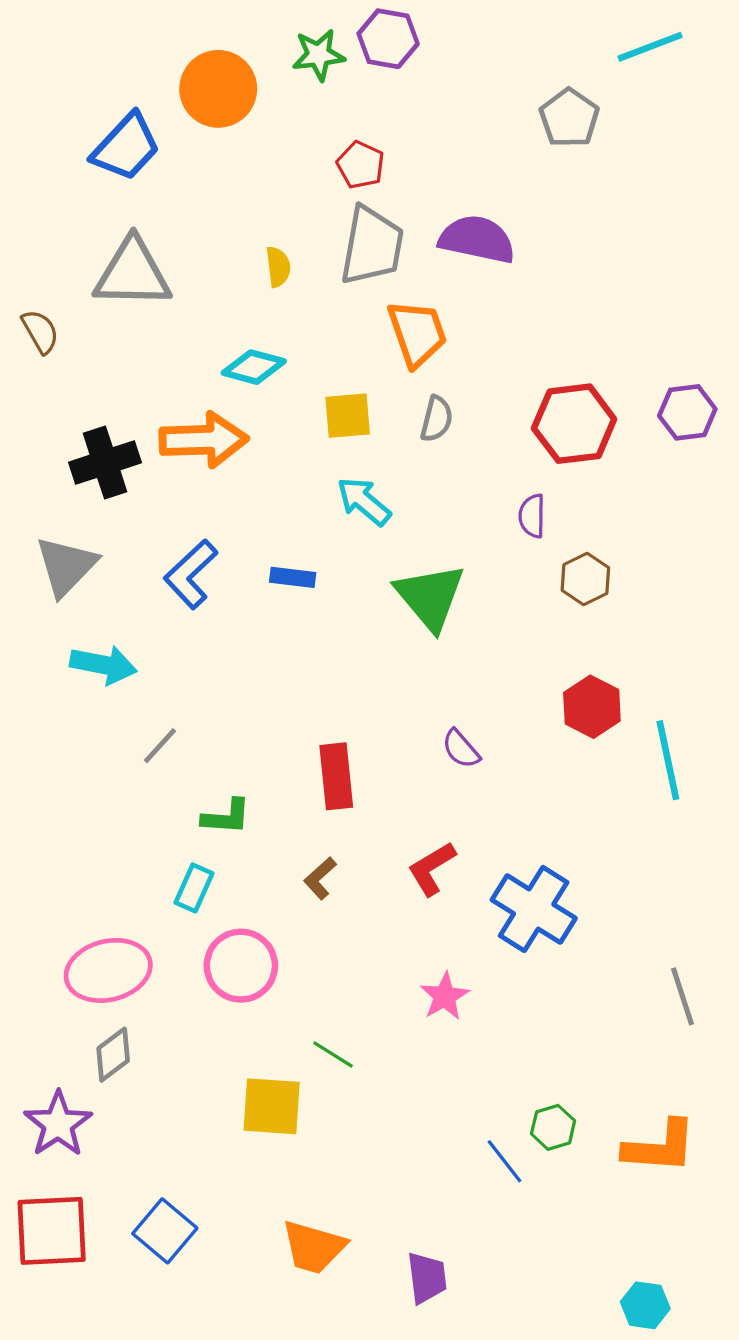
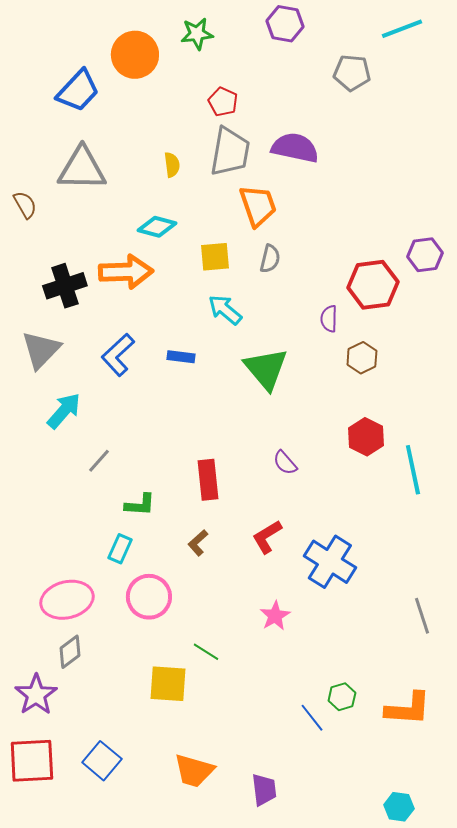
purple hexagon: (388, 39) -> (285, 24), moved
gray pentagon: (569, 118) -> (352, 73), turned -30
red hexagon: (574, 424) -> (373, 285), moved
cyan arrow: (103, 665) -> (64, 411), turned -60

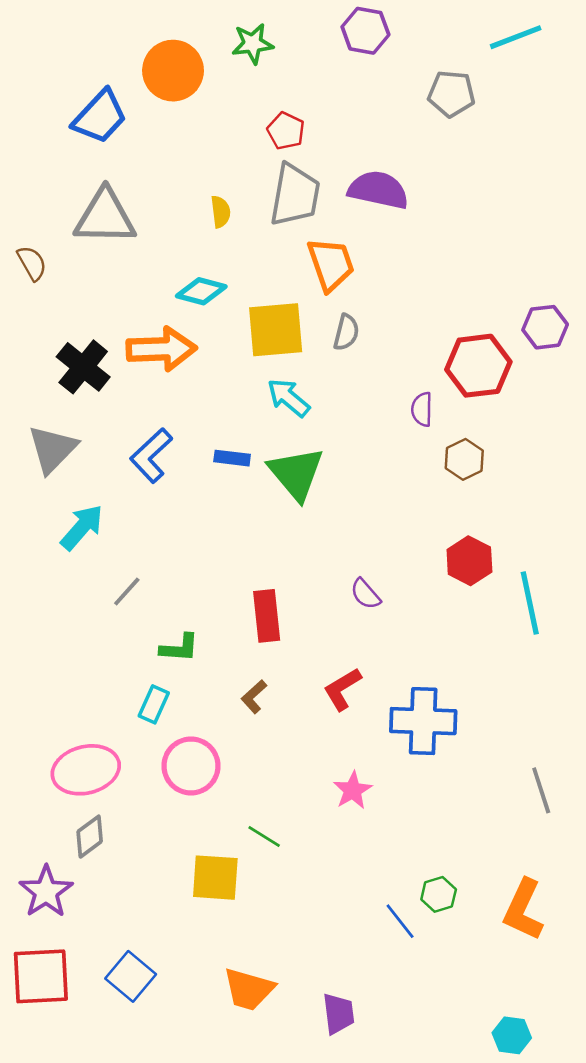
yellow square: (215, 257) -> (276, 330), size x1.5
black cross: (65, 286) -> (83, 367), turned -33
green triangle: (266, 369) -> (296, 473), moved
blue cross: (330, 562) -> (423, 721), turned -30
orange L-shape: (408, 709) -> (523, 910), turned 111

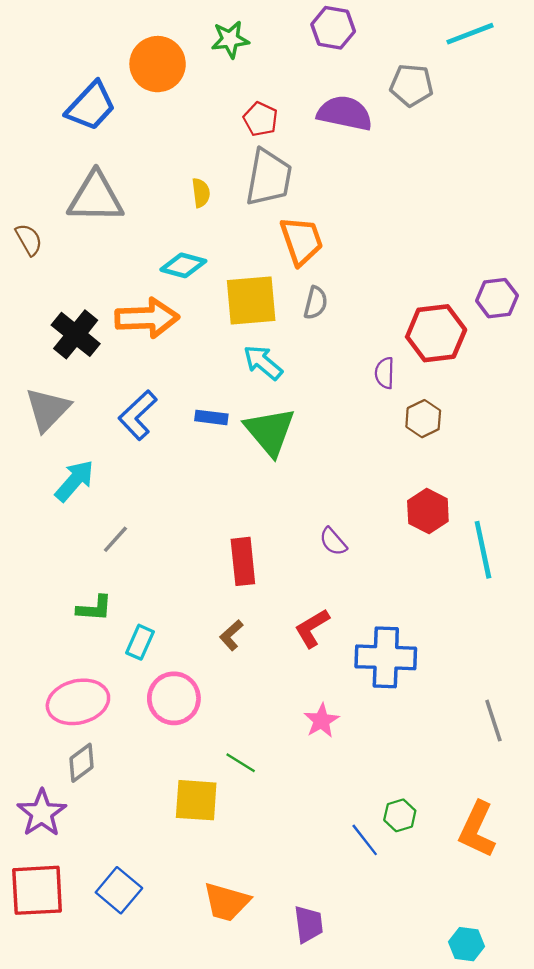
purple semicircle: (378, 190) -> (345, 113), moved
green L-shape: (179, 648) -> (94, 608), moved

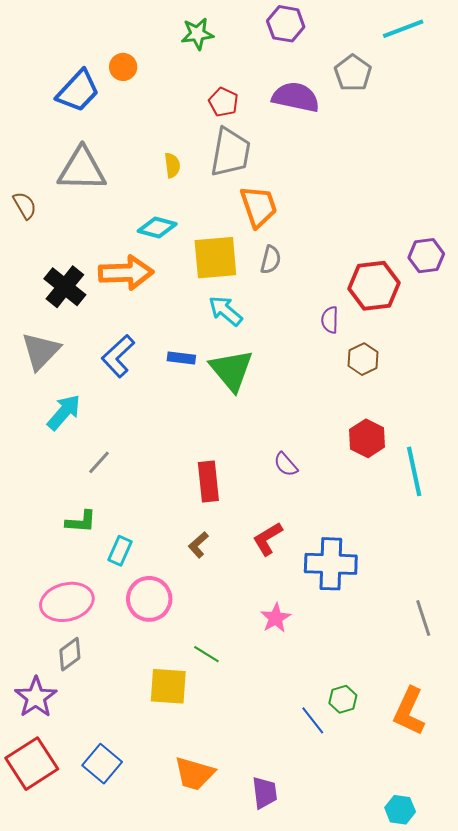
orange circle: (158, 64) -> (123, 67), moved, size x0.6
gray pentagon: (412, 85) -> (353, 73), turned 30
red square: (37, 890) -> (32, 764), turned -30

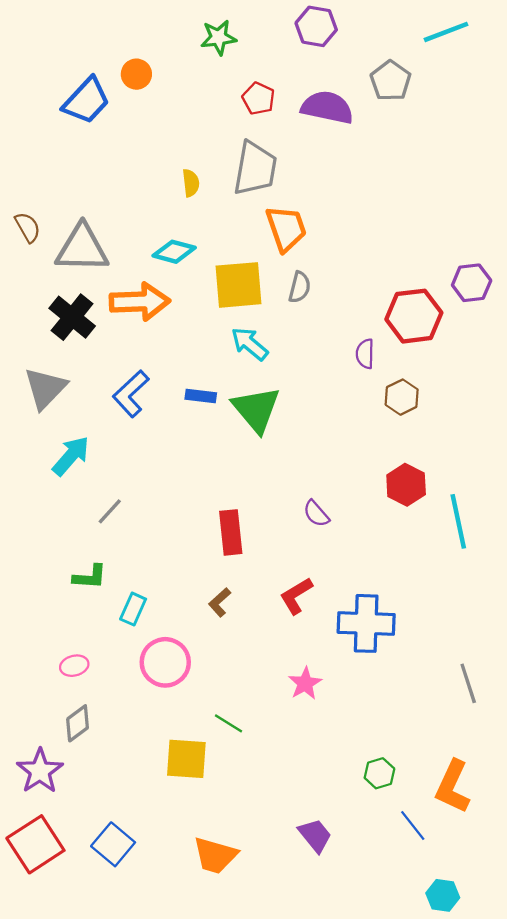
red pentagon: (223, 102) -> (258, 99), moved
gray triangle: (82, 169) -> (82, 248), moved
pink ellipse: (67, 602) -> (74, 666), size x0.5
blue line: (313, 720) -> (413, 825), moved
purple trapezoid: (265, 793) -> (315, 835), moved, turned -32

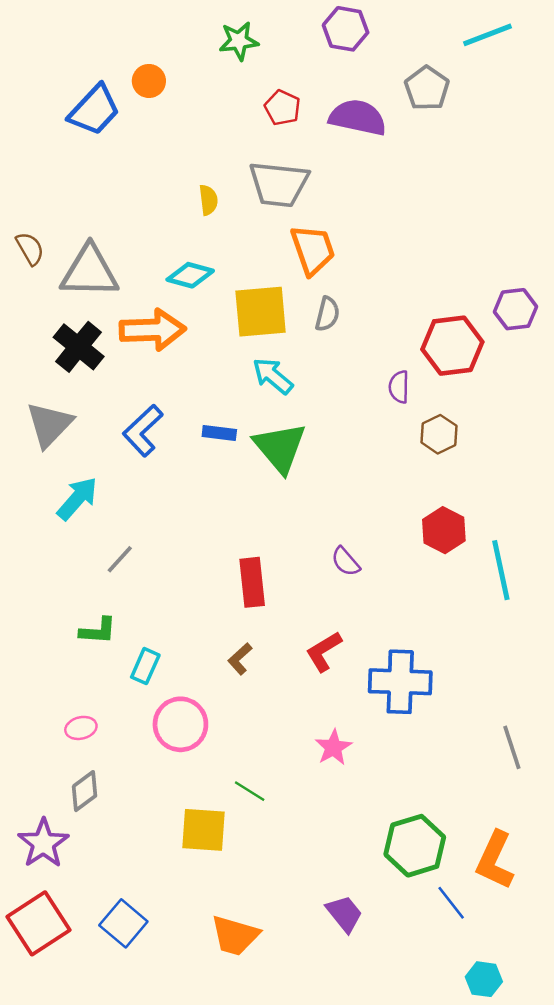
gray trapezoid: (255, 168) -> (279, 184), turned 86
green hexagon: (379, 773) -> (415, 846), size x1.8

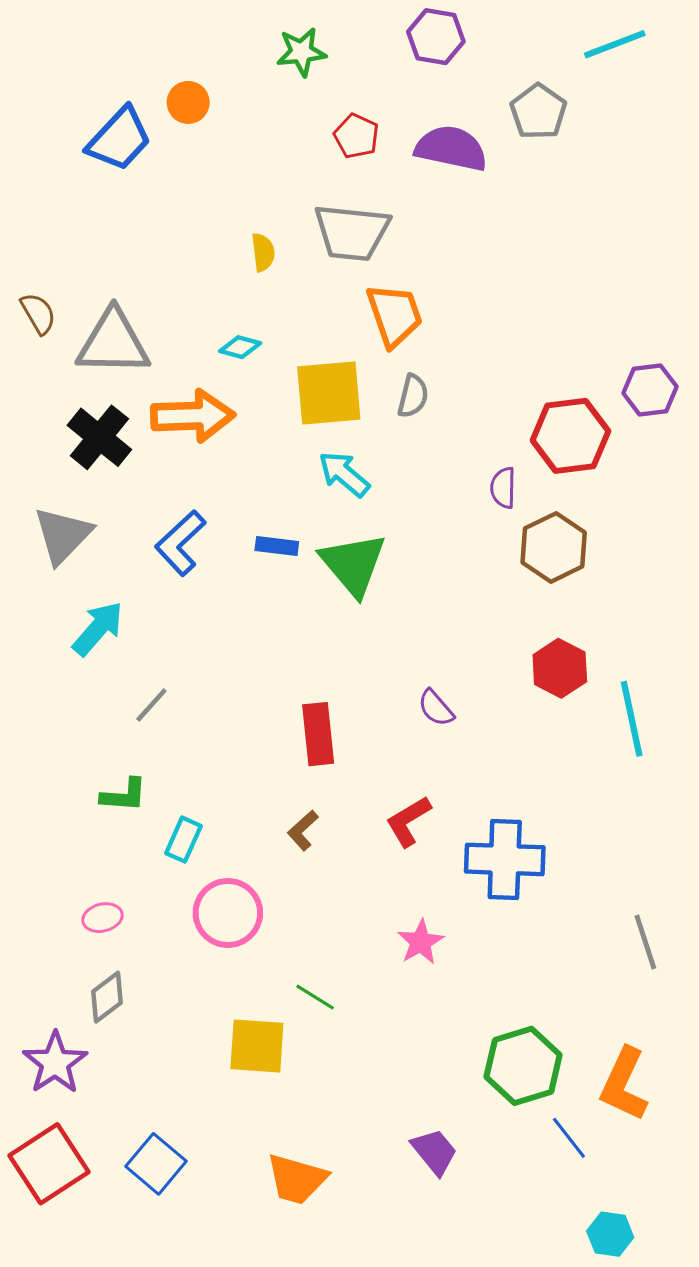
cyan diamond: (190, 275) -> (240, 347), size x0.7
brown hexagon: (439, 434) -> (554, 547), size x1.4

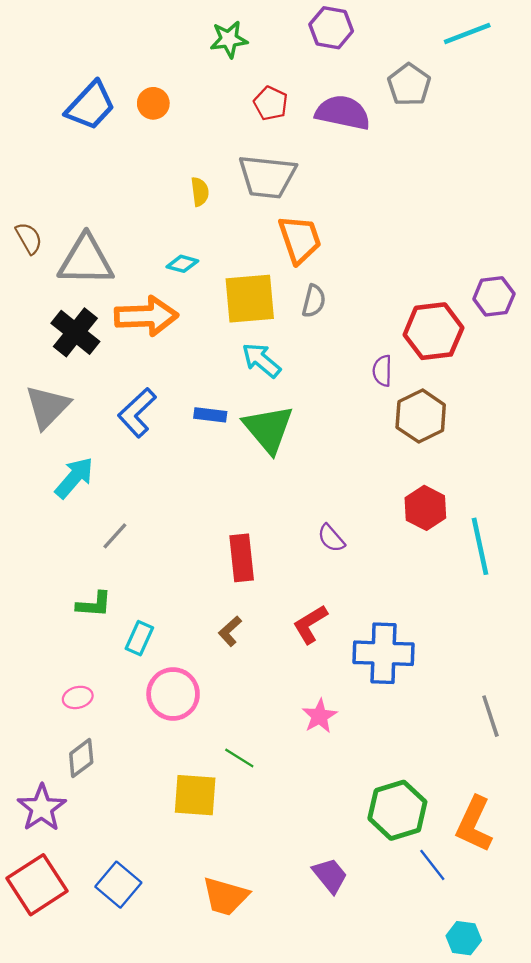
orange circle: (188, 102) -> (153, 103), moved

